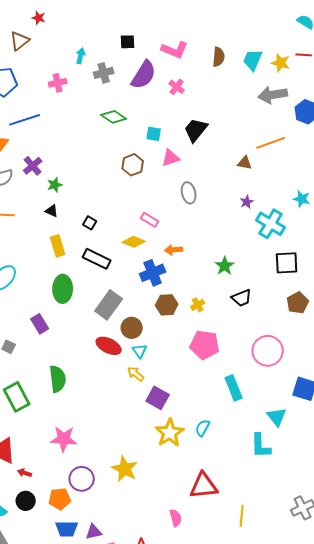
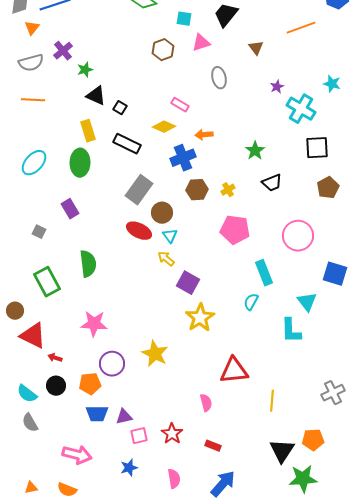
brown triangle: (245, 163) -> (256, 48), moved, turned 42
black triangle: (52, 211) -> (96, 96), moved, size x1.5
green ellipse: (63, 289) -> (80, 163), moved
cyan semicircle: (203, 428) -> (251, 302), moved

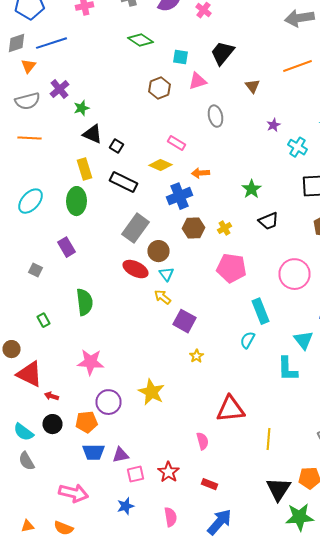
cyan cross: (301, 109) -> (298, 147), size x0.7
green rectangle: (47, 282) -> (44, 320), size x0.5
yellow star: (200, 318) -> (196, 356), size x0.5

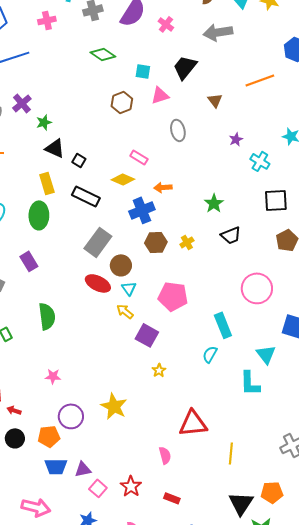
gray arrow: (300, 18) -> (218, 32), moved
pink pentagon: (232, 268) -> (173, 296), moved
pink star: (90, 362) -> (53, 376), size x0.6
pink square: (136, 474) -> (98, 488), turned -36

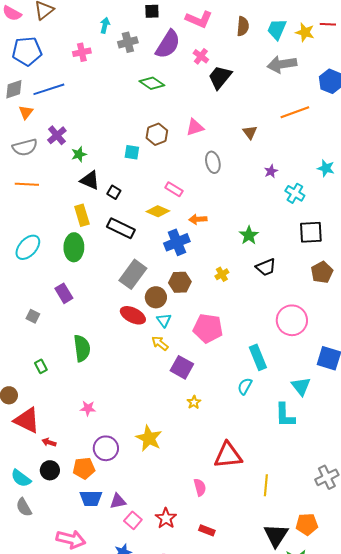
gray arrow: (218, 32) -> (282, 64), moved
green diamond: (103, 54) -> (152, 83), moved
black trapezoid: (185, 67) -> (220, 77), moved
cyan square: (143, 71) -> (132, 152), moved
brown hexagon: (156, 242) -> (180, 282), moved

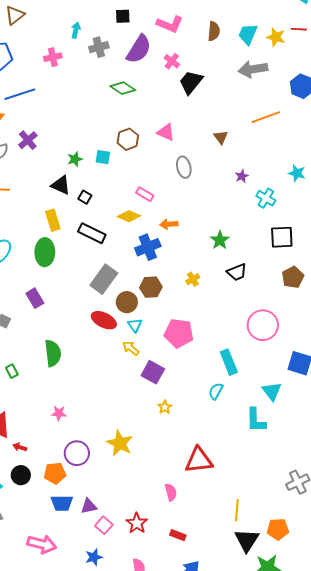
pink triangle: (195, 127) -> (166, 132), turned 42
green star: (79, 154) -> (75, 159), moved
yellow line: (266, 485) -> (237, 510), moved

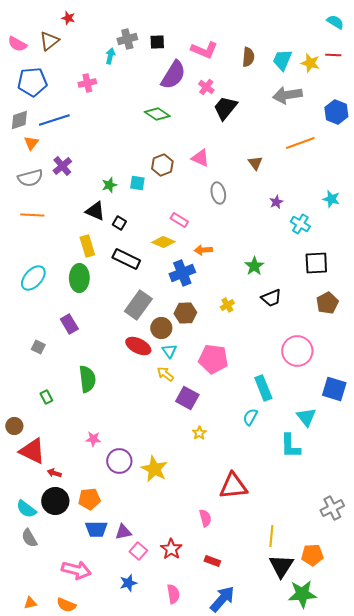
gray cross: (99, 47) -> (127, 39), moved
purple circle: (77, 453) -> (119, 461), moved
black circle: (21, 475) -> (55, 501), size x1.4

